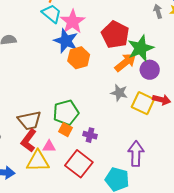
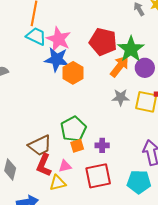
orange square: (66, 130) -> (77, 146), turned -32
yellow triangle: (38, 161) -> (58, 183), size x0.7
red square: (79, 164) -> (98, 176), turned -36

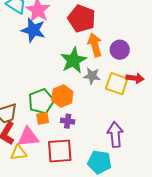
green star: (131, 49) -> (73, 60), moved
orange arrow: (120, 66) -> (95, 45), turned -60
orange hexagon: (73, 73) -> (62, 96), moved
pink triangle: (65, 166) -> (28, 137), size x1.6

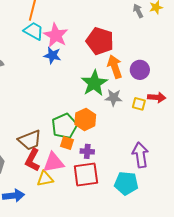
blue star: (33, 30) -> (52, 55), size x0.7
yellow square: (117, 84) -> (139, 104), size x0.6
orange square: (43, 118) -> (67, 143), turned 32
purple cross: (68, 121) -> (87, 151), moved

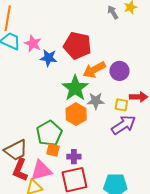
pink star: (56, 35) -> (33, 44), size x0.7
blue star: (52, 55) -> (49, 58), moved
orange arrow: (115, 67) -> (94, 70), turned -95
orange hexagon: (85, 119) -> (76, 114), moved
purple arrow: (140, 155) -> (124, 125), moved, turned 70

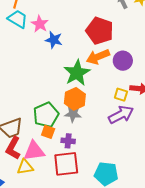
red pentagon: (77, 46) -> (100, 31), moved
gray star: (96, 101) -> (73, 114), moved

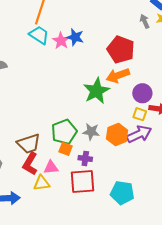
blue star: (54, 40) -> (75, 37), moved
purple circle: (123, 61) -> (142, 93), moved
orange hexagon: (75, 99) -> (117, 134), moved
pink triangle: (34, 151) -> (51, 167), size x0.7

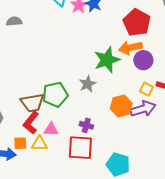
purple circle: (142, 93) -> (143, 60), moved
green pentagon: (64, 132) -> (55, 95), moved
gray star: (91, 132) -> (87, 84), moved, turned 30
orange square: (66, 149) -> (20, 143), moved, turned -32

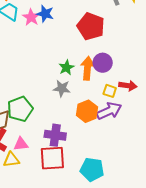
orange arrow: (130, 48) -> (87, 68), moved, turned 115
green star: (107, 60) -> (66, 68), size x0.6
gray star: (87, 84) -> (62, 88), moved, turned -30
purple cross: (86, 125) -> (55, 135), size x1.5

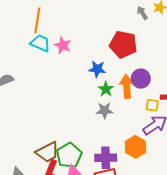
blue star: (45, 14) -> (97, 69), moved
green pentagon: (20, 109) -> (69, 155), moved
orange hexagon: (87, 111) -> (135, 147), moved

